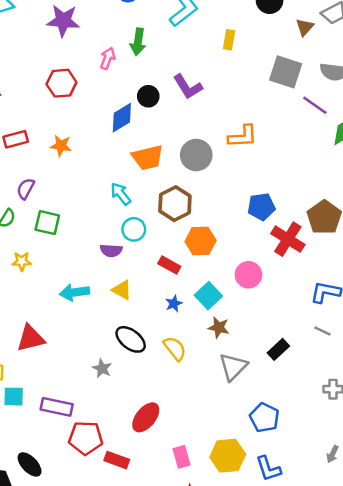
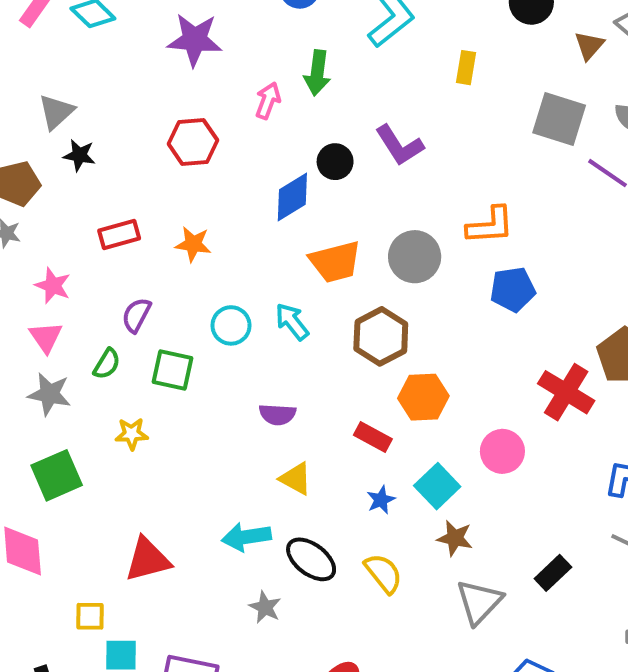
blue pentagon: (261, 207) -> (513, 289), moved
cyan circle: (134, 229) -> (231, 325), moved
cyan arrow: (75, 292) -> (246, 537), moved

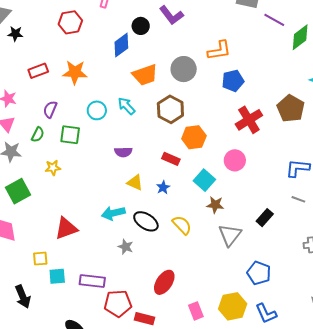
orange star: (193, 244) -> (75, 72), size x1.4
red cross: (566, 392) -> (249, 120), moved, turned 32
blue star: (381, 500) -> (163, 187), moved

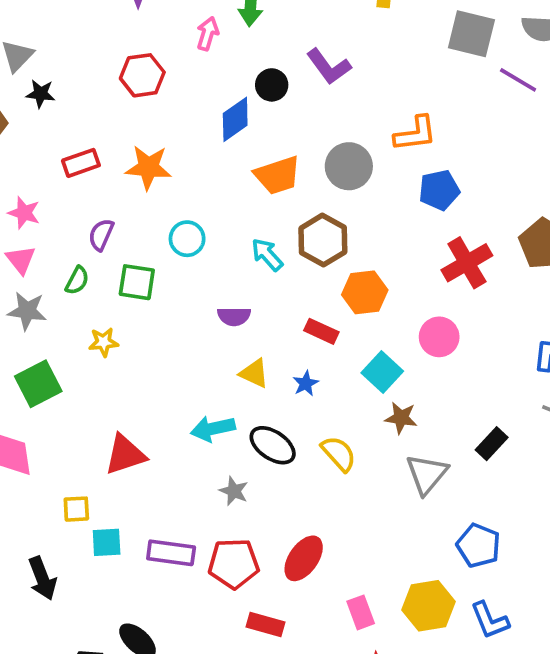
cyan arrow: (126, 106) -> (267, 255), moved
red pentagon: (118, 303) -> (234, 563), moved

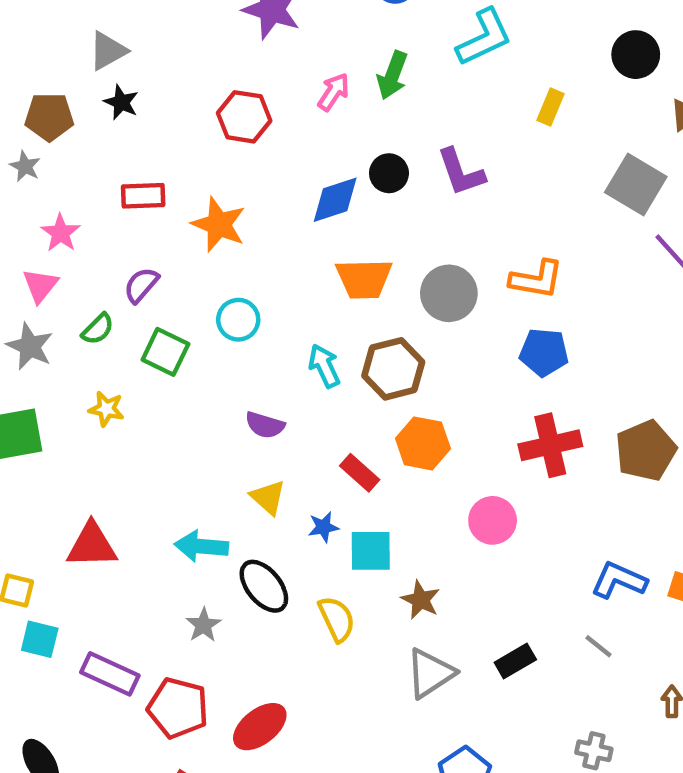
cyan square: (382, 372) -> (371, 551), moved, turned 30

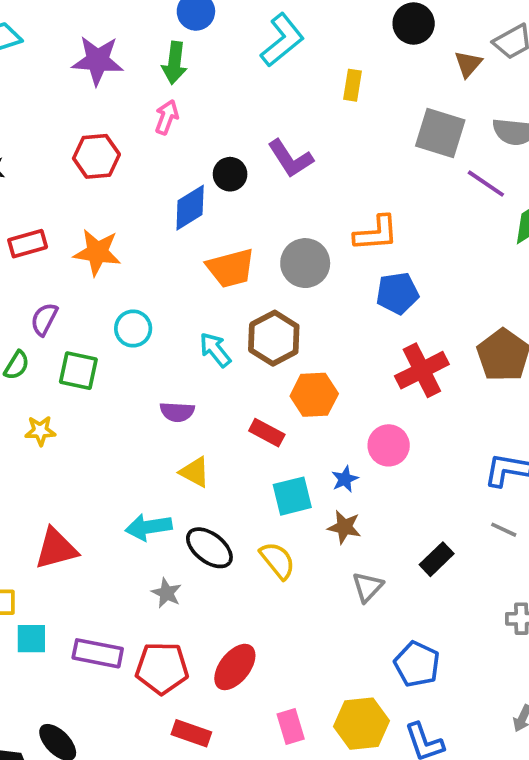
green arrow: (392, 75) -> (174, 63), moved
blue star: (323, 527) -> (345, 479), moved
gray triangle: (430, 673) -> (368, 587), size x0.7

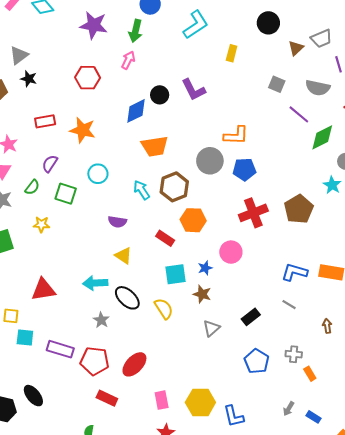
gray square: (440, 133) -> (277, 84), size x0.6
gray circle: (305, 263) -> (210, 161), moved
blue pentagon: (417, 664) -> (257, 361), moved

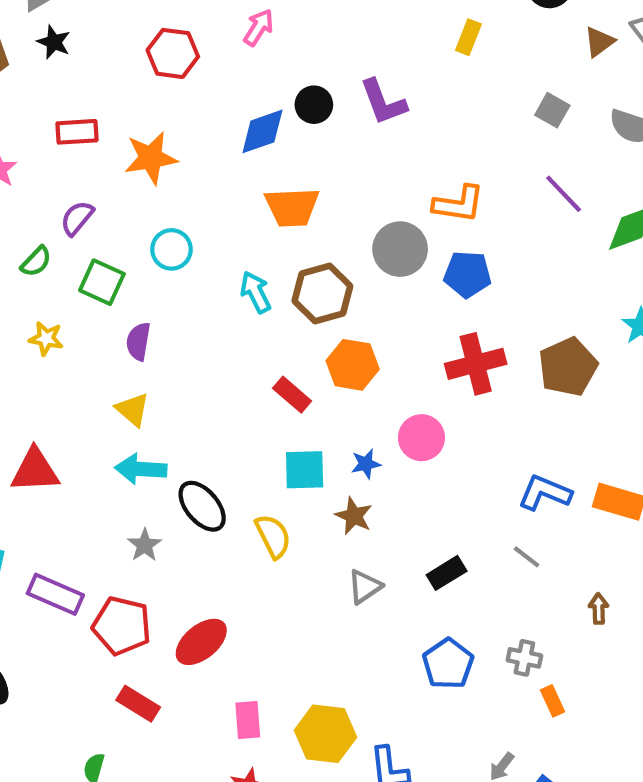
purple line: (299, 114) -> (564, 194), moved
orange star: (83, 130) -> (151, 158), turned -30
purple semicircle: (117, 222) -> (138, 341), moved, turned 84
yellow triangle: (123, 256) -> (132, 410), moved

